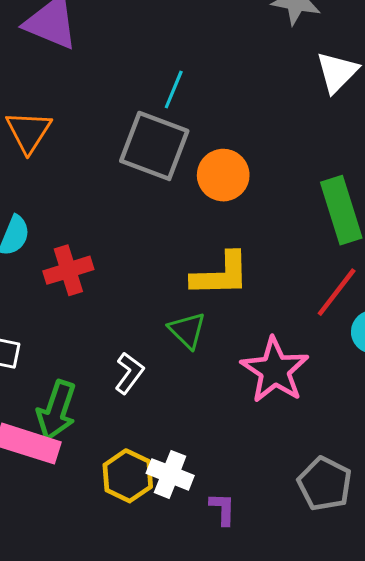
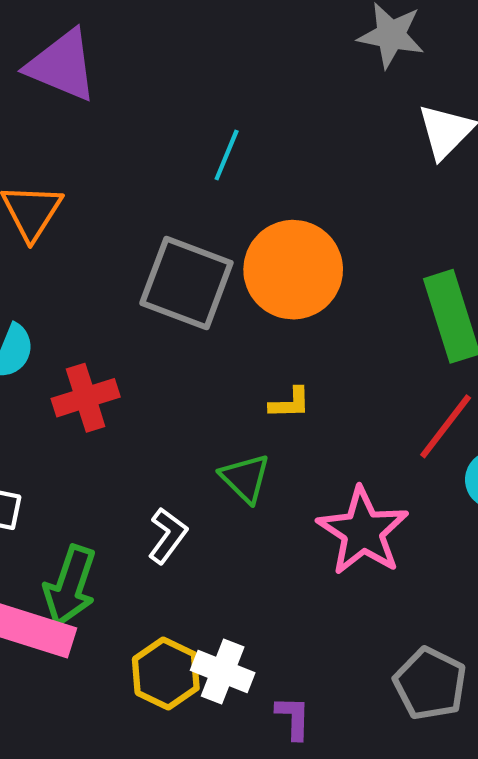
gray square: (154, 146) -> (186, 283), moved
orange circle: (223, 175) -> (293, 270), size x1.4
yellow L-shape: (221, 275) -> (290, 403), size x0.5

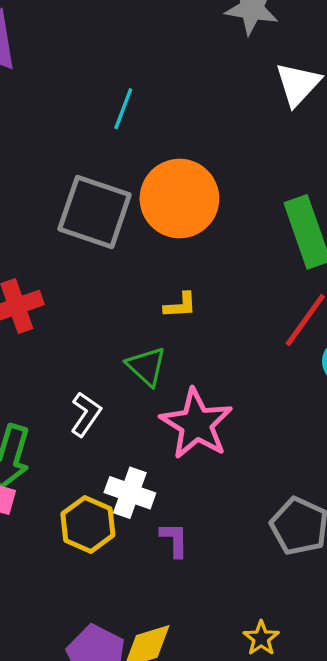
pink star: (363, 531) -> (196, 424), moved
white cross: (223, 671) -> (130, 493), moved
purple L-shape: (293, 718) -> (174, 540), moved

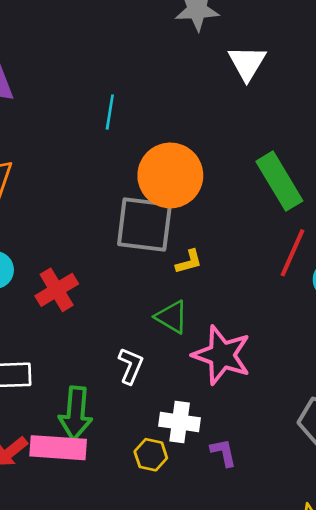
gray square: (95, 212) -> (144, 224), moved
yellow hexagon: (88, 524) -> (151, 455), size x0.7

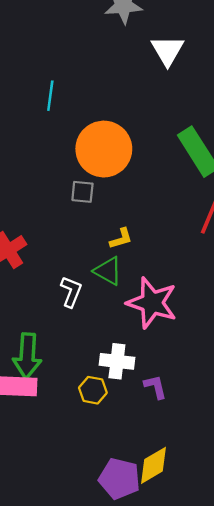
gray square: (144, 224) -> (82, 192), size x0.5
yellow L-shape: (189, 262) -> (121, 239), moved
white L-shape: (131, 366) -> (71, 292), moved

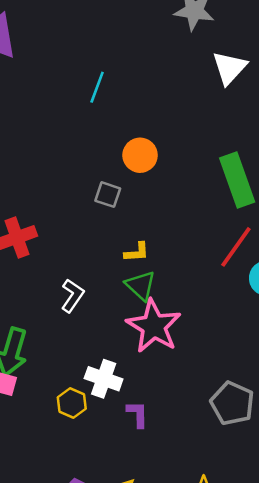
orange circle: (104, 149) -> (140, 155), size x0.6
green triangle: (108, 271) -> (141, 286), moved

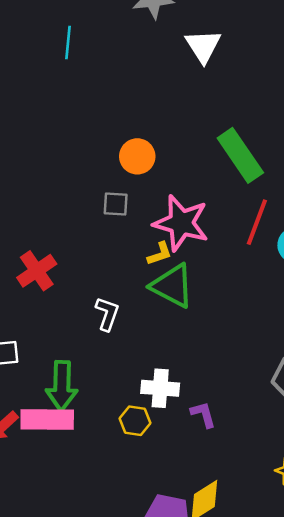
cyan line: (97, 87) -> (68, 43), moved
green triangle: (141, 286) -> (172, 286), size x1.4
pink star: (154, 326) -> (181, 223), moved

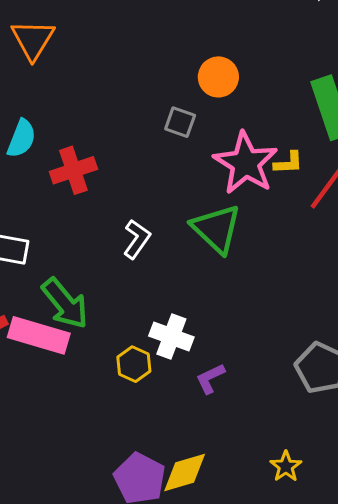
yellow L-shape: (160, 254) -> (288, 163), moved
green arrow: (62, 386) -> (65, 303), turned -57
purple L-shape: (203, 414) -> (210, 378), turned -116

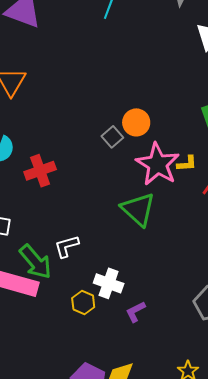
orange circle: (218, 77) -> (136, 122), moved
gray square: (180, 122) -> (112, 137), turned 30
white L-shape: (137, 239) -> (67, 246), moved, turned -140

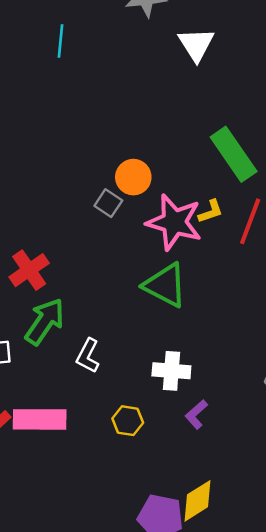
white L-shape: (67, 246) -> (88, 356), turned -32
green arrow: (36, 262) -> (45, 322), moved, turned -90
white cross: (109, 283) -> (171, 371), moved

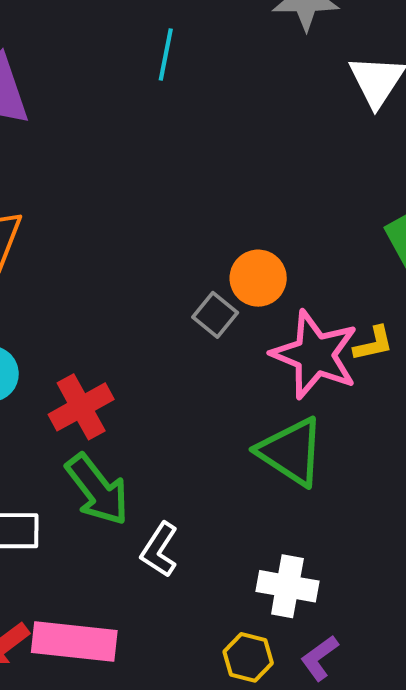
green arrow: (45, 322) -> (97, 490), turned 102
yellow hexagon: (128, 421) -> (248, 657), moved

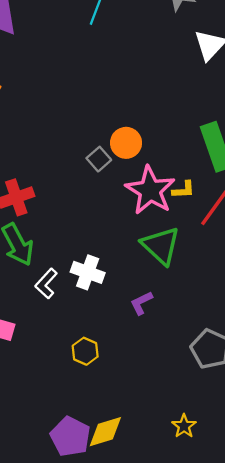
green triangle: (291, 452) -> (161, 246), moved
white cross: (287, 586) -> (88, 272), moved
purple L-shape: (319, 658) -> (141, 303), moved

